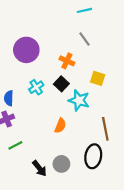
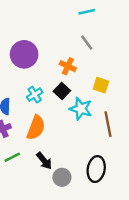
orange semicircle: (60, 126) -> (36, 128), moved, size x1.5
brown line: (105, 129) -> (108, 124), moved
black arrow: (39, 168) -> (44, 161), moved

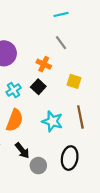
cyan star: (81, 109) -> (52, 121), moved

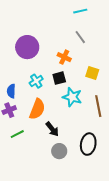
black square: (38, 87) -> (59, 78), turned 32
cyan star: (52, 121) -> (72, 97), moved
black arrow: (22, 150) -> (52, 129), moved

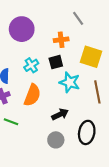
orange cross: (64, 57) -> (61, 40), turned -32
yellow square: (92, 73) -> (91, 57), size x1.5
black arrow: (52, 129) -> (60, 114), moved, turned -77
green line: (17, 134) -> (11, 122), turned 48

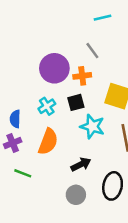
gray line: (78, 18) -> (92, 51), moved
purple circle: (22, 29) -> (54, 68), moved

